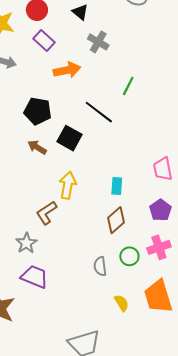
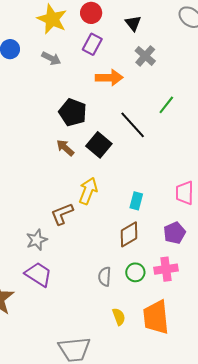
purple rectangle: (44, 41) -> (92, 44), turned 65

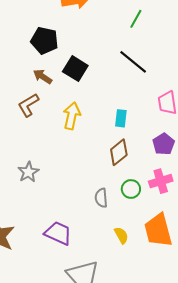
black line: (133, 125) -> (133, 62), moved
brown L-shape: (62, 214) -> (28, 105), moved
purple trapezoid: (38, 274) -> (58, 233), moved

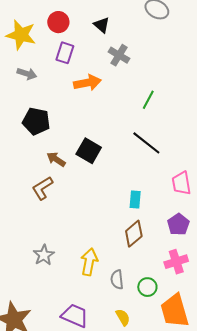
black pentagon: (44, 40) -> (36, 121), moved
yellow arrow: (72, 116) -> (89, 262), moved
green circle: (131, 189) -> (147, 287), moved
yellow semicircle: (121, 235) -> (123, 317), moved

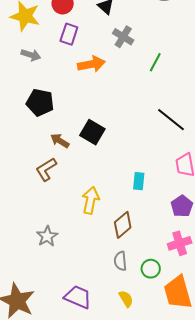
green line: (148, 100) -> (155, 62), moved
black line: (146, 143) -> (171, 120), moved
brown diamond: (134, 234) -> (123, 225), moved
yellow arrow: (89, 262) -> (91, 200), moved

